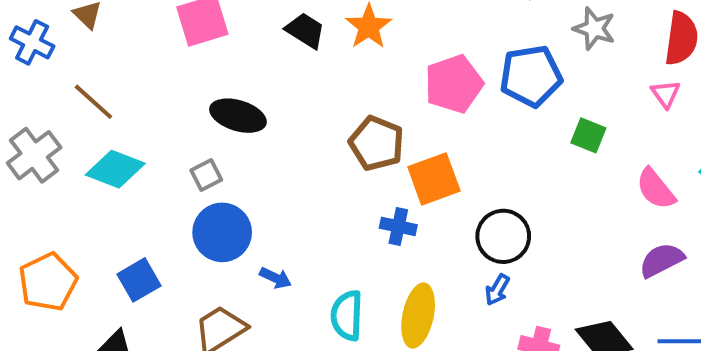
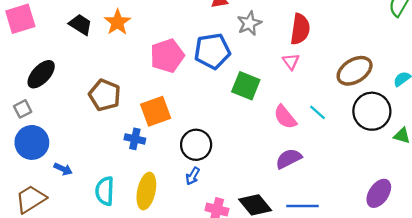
gray star: (594, 29) -> (249, 23), turned 30
black ellipse: (238, 116) -> (41, 74), turned -64
green square: (588, 135) -> (246, 86), size x1.4
brown pentagon: (377, 143) -> (105, 95), moved

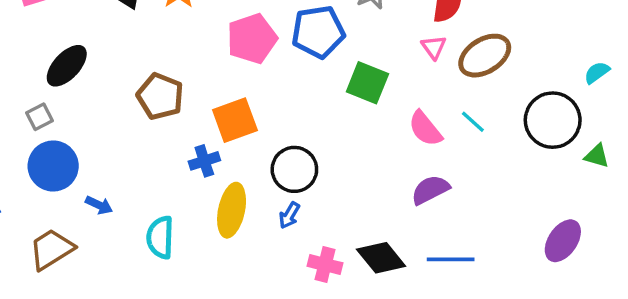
brown ellipse: (355, 71) -> (485, 56), moved
blue cross: (135, 139) -> (204, 161), turned -30
yellow ellipse: (146, 191) -> (232, 210), moved

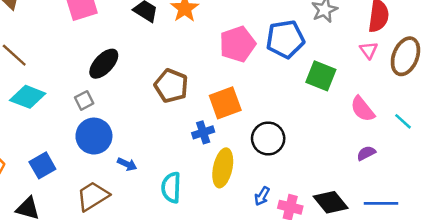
brown ellipse: (485, 56) -> (405, 56), turned -36
cyan line: (473, 122) -> (403, 121), moved
purple semicircle: (430, 190) -> (366, 153), size x0.7
blue arrow: (289, 215) -> (262, 196), moved

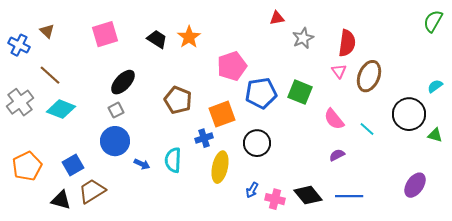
blue pentagon: (285, 39) -> (261, 93), moved
gray square: (84, 100) -> (116, 110), moved
cyan semicircle: (171, 188) -> (173, 160), moved
brown trapezoid: (93, 196) -> (92, 191), moved

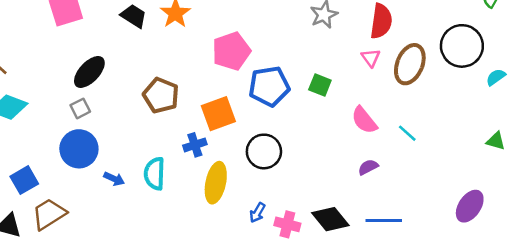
green square: (300, 92) -> (320, 85), size x0.7
black circle: (409, 114) -> (462, 46), moved

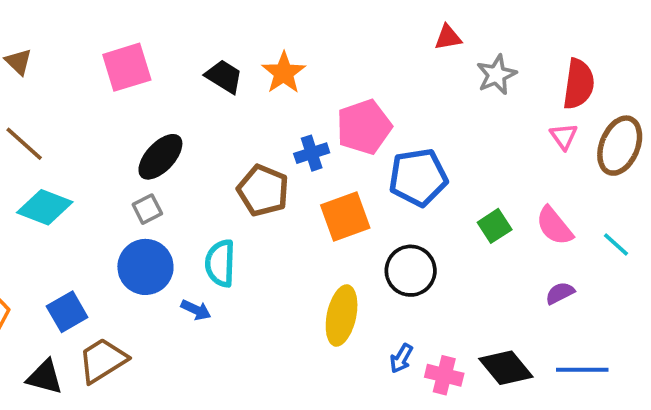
green square: (320, 85) -> (495, 226), moved, turned 35
blue cross: (195, 145) -> (312, 153), moved
cyan semicircle: (155, 174) -> (220, 263), moved

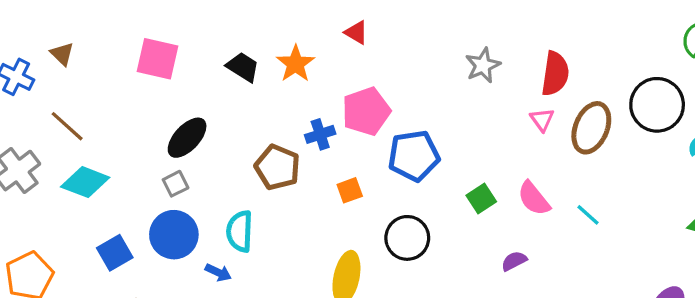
red triangle: (448, 37) -> (356, 32), moved, turned 40
pink square: (127, 67) -> (157, 59), turned 30
orange square: (345, 217) -> (350, 190), size x0.6
purple semicircle: (560, 293) -> (514, 261), moved
blue square: (67, 312) -> (115, 253), moved

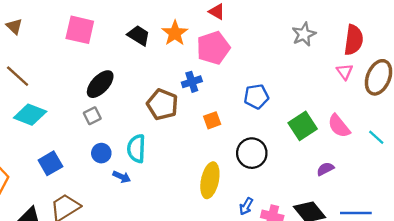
pink pentagon: (366, 111) -> (213, 48), moved
blue pentagon: (414, 156) -> (256, 97), size x0.7
green square: (481, 198) -> (303, 126), size x1.4
blue circle: (174, 235) -> (101, 153), moved, size x0.6

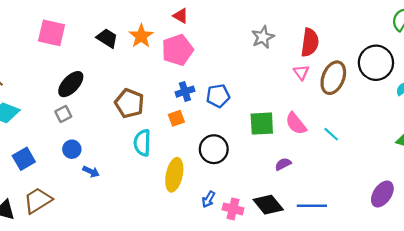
blue cross: (192, 82) -> (185, 92), moved
green square: (303, 126) -> (262, 124), turned 30
cyan semicircle: (136, 149) -> (142, 143), moved

